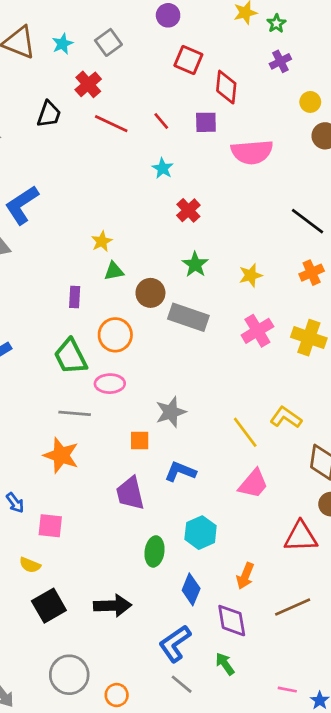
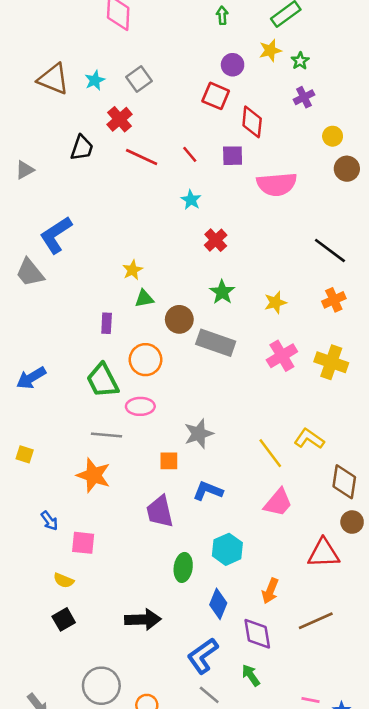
purple circle: (168, 15) -> (233, 65), moved
black square: (49, 606) -> (64, 619), moved, size x0.7

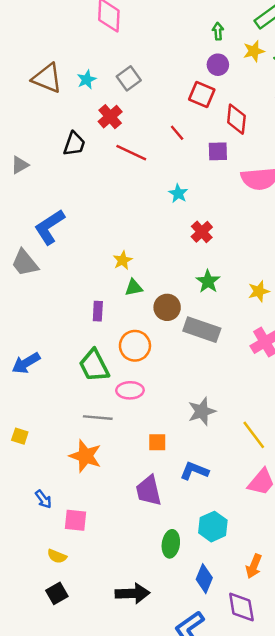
green arrow: (222, 15) -> (218, 31), moved
red line: (190, 154) -> (177, 133), moved
gray star: (199, 434) -> (202, 411), moved

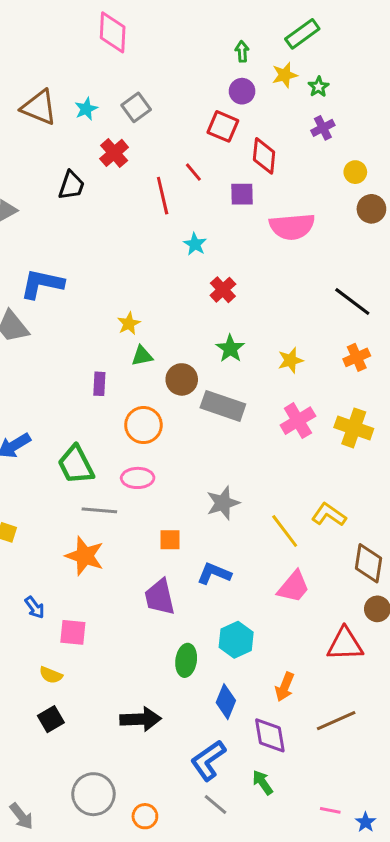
red line: (131, 153) -> (163, 196), moved, turned 52
blue L-shape: (49, 227) -> (42, 284), turned 45
green trapezoid: (94, 366) -> (76, 465), moved

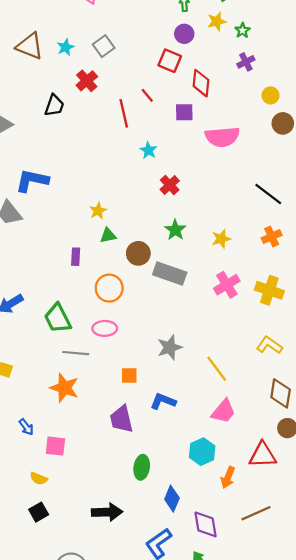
yellow L-shape: (329, 515) -> (269, 345), moved
cyan hexagon: (236, 640) -> (202, 452), moved
orange arrow: (285, 687) -> (228, 477), moved

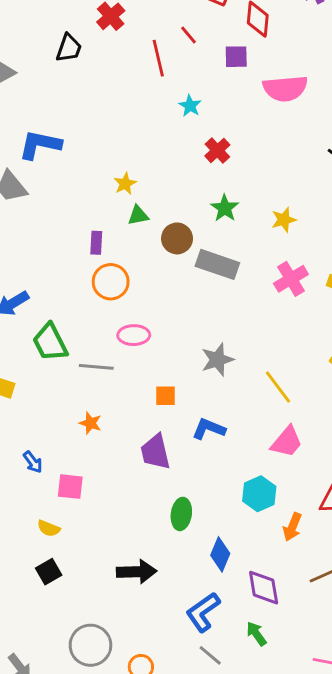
orange circle: (109, 288) -> (111, 282), moved
green trapezoid: (58, 318) -> (50, 342), moved
orange star: (64, 388) -> (90, 423), moved, size x0.6

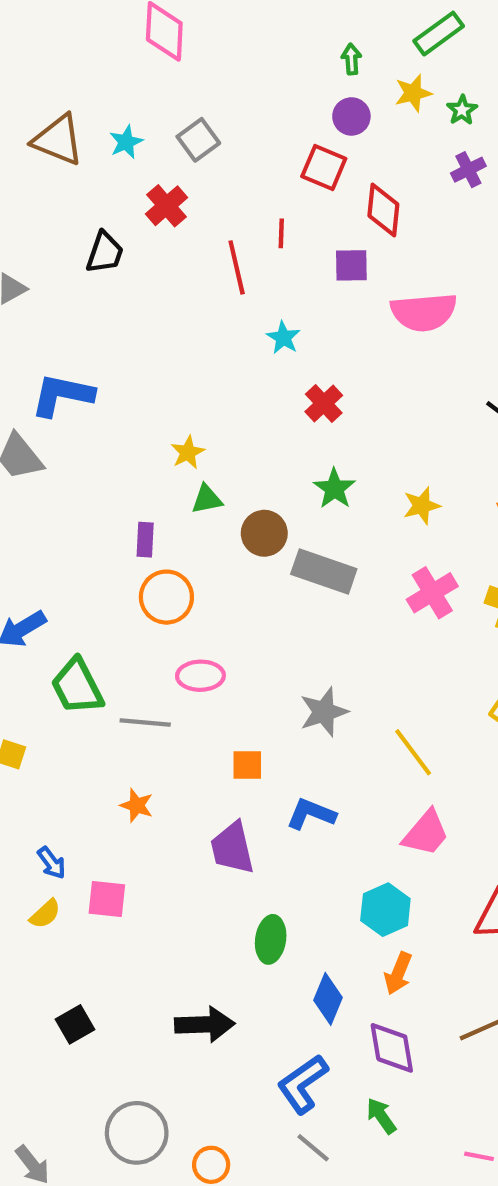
red line: (189, 35) -> (281, 233), turned 42
orange arrow: (292, 527) -> (398, 973), moved
yellow semicircle: (49, 528) -> (45, 914), moved, turned -65

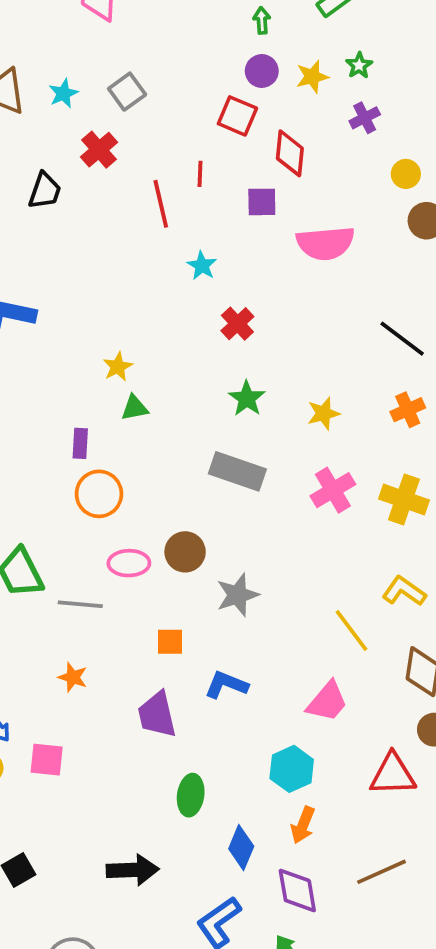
yellow star: (413, 93) -> (312, 77), moved
brown circle: (264, 533) -> (185, 552), moved
yellow line: (413, 752) -> (352, 630), moved

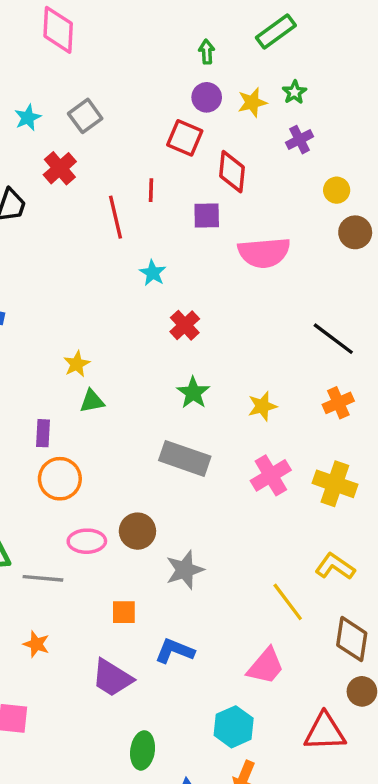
purple trapezoid: (157, 715) -> (112, 678), turned -45

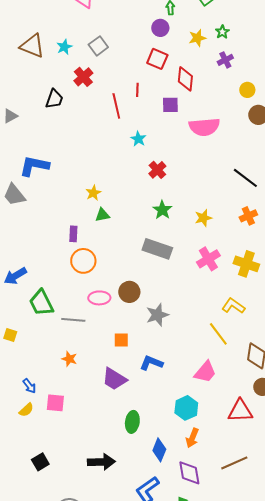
purple circle: (207, 97) -> (160, 28), moved
yellow L-shape: (335, 566) -> (233, 306), moved

